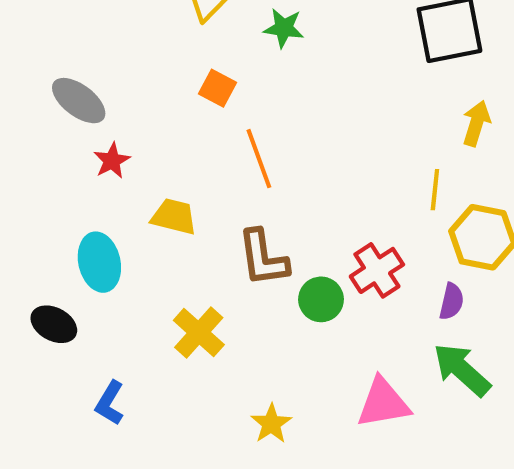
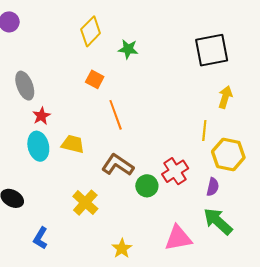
gray ellipse: (79, 101) -> (25, 86), turned 32
brown L-shape: (263, 258) -> (118, 165), turned 132
cyan ellipse: (99, 262) -> (38, 146), moved

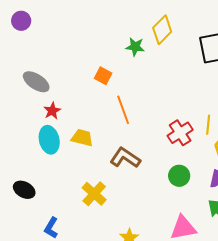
yellow diamond: (91, 31) -> (162, 30), moved
gray ellipse: (25, 86) -> (36, 82), turned -36
red cross: (175, 171) -> (180, 133), moved
green circle: (147, 186) -> (179, 176), moved

